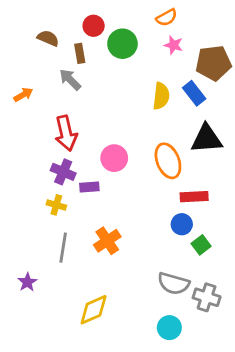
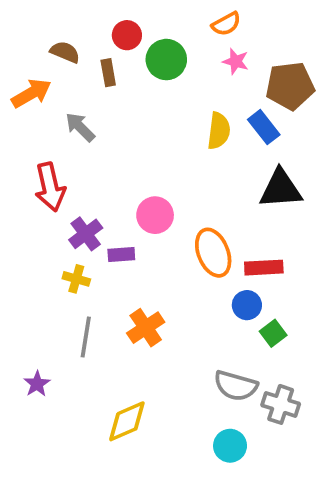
gray arrow: (70, 80) -> (80, 127), moved
orange arrow: (23, 95) -> (31, 93), moved, size x1.5
red arrow: (66, 133) -> (50, 187), moved
orange ellipse: (168, 161) -> (213, 253), moved
purple cross: (63, 172) -> (86, 234), turned 30

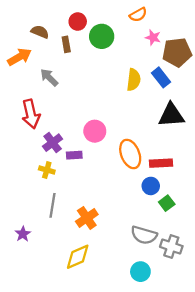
pink star: (236, 61) -> (153, 38), moved
orange cross: (146, 328) -> (87, 218), moved

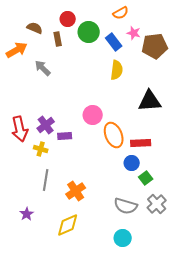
blue rectangle: (161, 77) -> (114, 42), moved
red arrow: (31, 114) -> (20, 129), moved
pink circle: (95, 131) -> (93, 115), moved
purple star: (23, 234) -> (27, 214), moved
gray cross: (171, 246) -> (157, 204), moved, turned 30

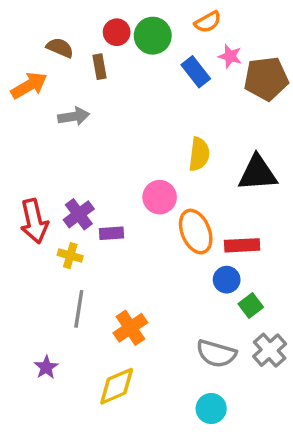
green circle: (89, 32) -> (153, 36), moved
gray arrow: (43, 68) -> (74, 116), turned 126
yellow semicircle: (117, 70) -> (199, 154), moved

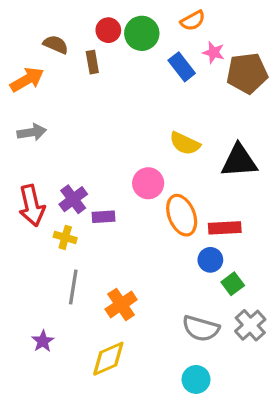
gray arrow: (74, 116) -> (32, 132), moved
yellow semicircle: (199, 154) -> (185, 143), turned 108

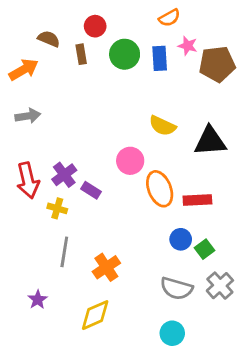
green circle: (142, 33) -> (125, 54), moved
blue rectangle: (182, 67) -> (160, 58), turned 35
purple rectangle: (103, 217) -> (91, 190), turned 36
blue circle: (210, 260) -> (181, 239), moved

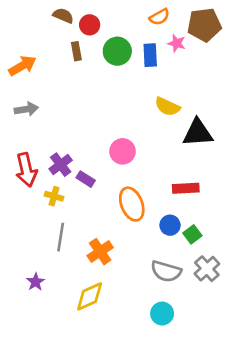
brown semicircle: (49, 39) -> (63, 16), moved
brown pentagon: (217, 64) -> (204, 25), moved
yellow semicircle: (162, 126) -> (167, 107), moved
orange ellipse: (160, 189) -> (132, 204), moved

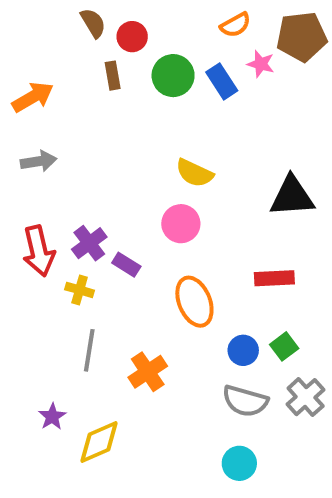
brown semicircle: (63, 16) -> (93, 23), turned 36
blue rectangle: (150, 55) -> (222, 81), turned -30
yellow semicircle: (167, 107) -> (194, 173), moved
blue circle: (170, 225) -> (243, 350), moved
yellow diamond: (90, 296) -> (99, 442), moved

